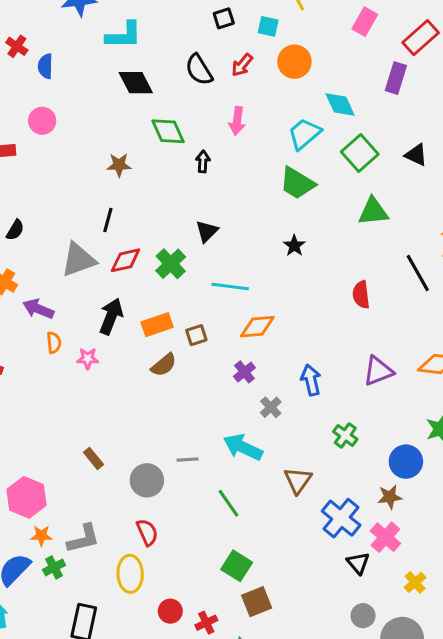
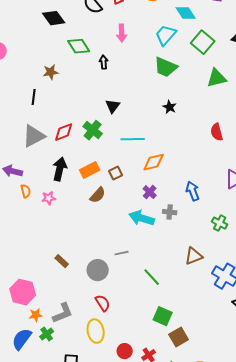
black line: (108, 220) -> (34, 97), moved
gray cross: (271, 407) -> (170, 212), turned -32
cyan arrow: (243, 447) -> (142, 218), moved
brown triangle: (298, 480) -> (194, 256), turned 42

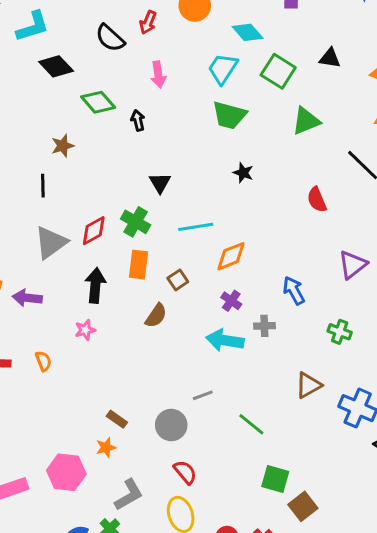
orange rectangle: (90, 170) -> (139, 265), moved, turned -48
orange semicircle: (26, 191) -> (43, 361), moved
orange star: (36, 315) -> (106, 447), moved

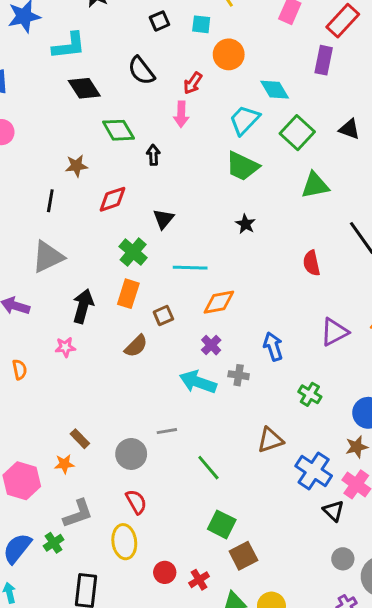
red arrow: (148, 22) -> (193, 83), moved
red diamond: (94, 231) -> (112, 199), moved

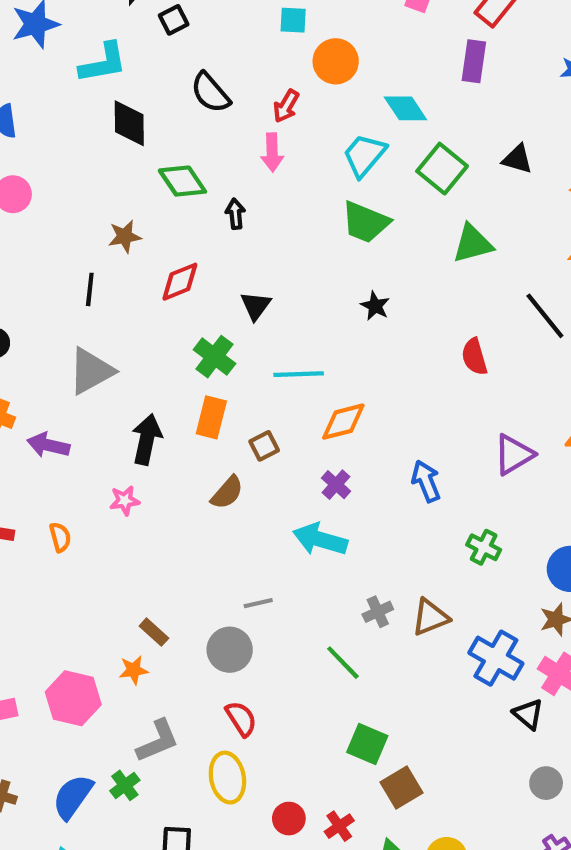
black square: (159, 21) -> (174, 20), moved
black diamond: (84, 88) -> (129, 123), turned 36
gray cross: (239, 375) -> (378, 612), moved, turned -30
gray line: (167, 431) -> (258, 603), moved

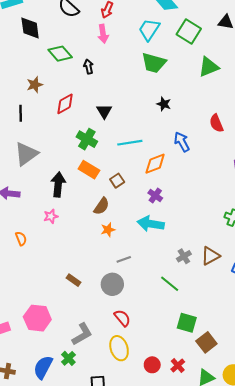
orange rectangle: (211, 417) -> (89, 170), turned -66
blue arrow: (426, 481) -> (182, 142), moved
orange star: (134, 670) -> (108, 230), moved

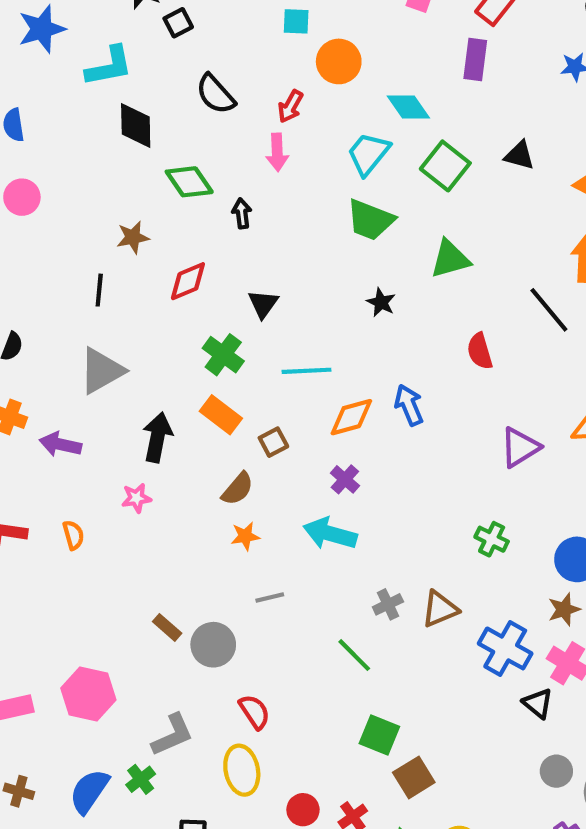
green triangle: (209, 67) -> (450, 259), moved
blue arrow: (182, 142) -> (409, 405), moved
gray circle: (112, 284) -> (213, 645), moved

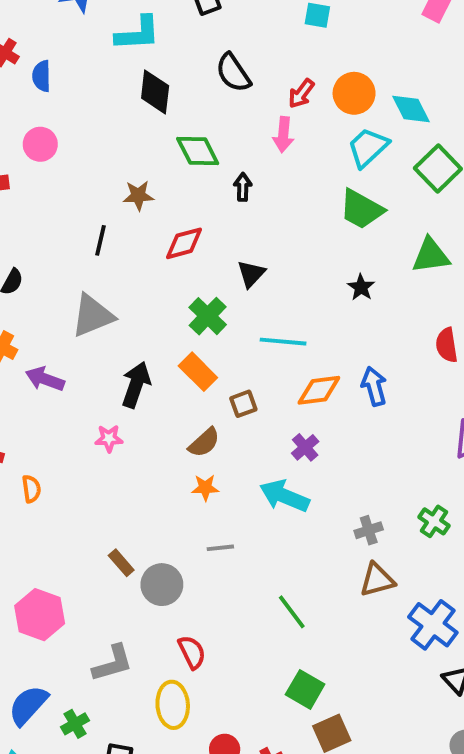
orange circle: (339, 61) -> (354, 93), moved
orange semicircle: (73, 535) -> (31, 489), moved
gray cross: (388, 604) -> (369, 530), moved
green cross: (141, 779) -> (75, 724), moved

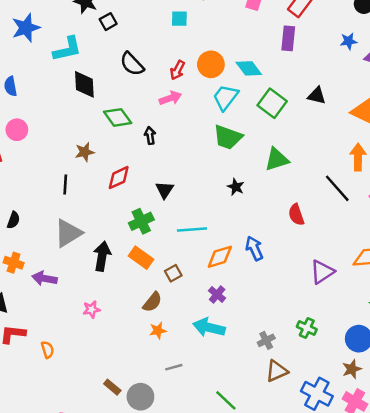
pink arrow: (283, 135) -> (170, 98), turned -105
green cross: (208, 316) -> (141, 221), turned 30
black arrow: (136, 385) -> (102, 256), moved

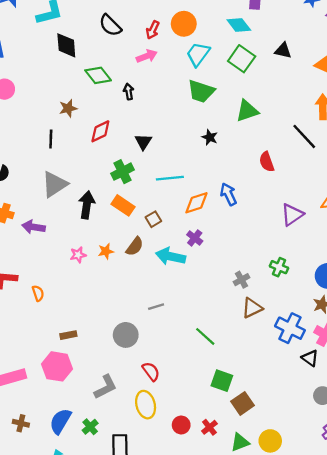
cyan diamond: (249, 68) -> (239, 25), moved
cyan arrow: (209, 327) -> (171, 256), moved
orange star: (158, 331) -> (106, 251), moved
brown rectangle: (112, 387) -> (68, 335), moved, turned -49

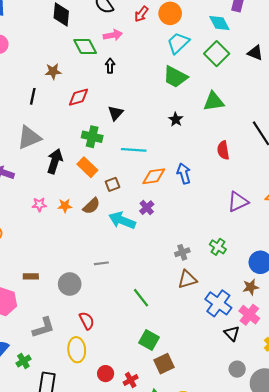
pink arrow: (147, 56) -> (113, 35), moved
green cross: (122, 172) -> (92, 137), turned 30
brown rectangle: (68, 335) -> (31, 276), moved

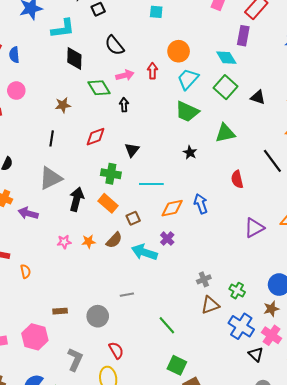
red arrow: (141, 14) -> (152, 71), moved, turned 147
black triangle: (255, 53) -> (258, 97), moved
brown star: (53, 71) -> (63, 105), moved
green cross: (218, 247) -> (237, 291), moved
gray L-shape: (43, 328) -> (75, 359), turned -45

